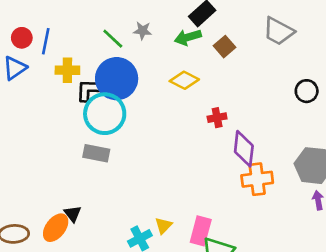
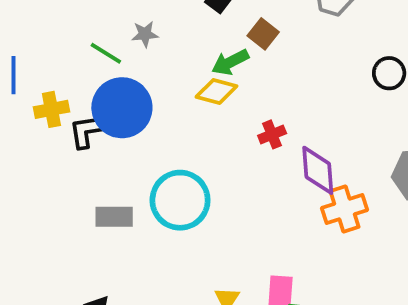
green arrow: (188, 37) -> (230, 62), moved
cyan circle: (105, 114) -> (180, 200), moved

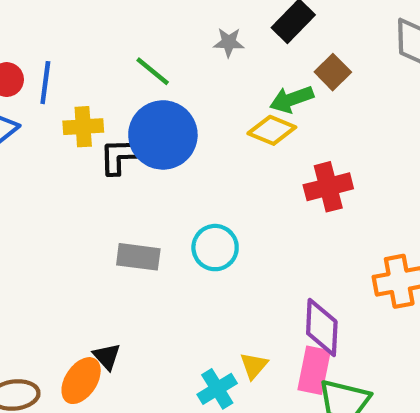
gray star: (145, 34) -> (229, 42), moved
red cross: (272, 134) -> (328, 187), size x1.5
purple diamond: (318, 170) -> (322, 327), moved
cyan circle: (180, 200) -> (215, 248), size x0.7

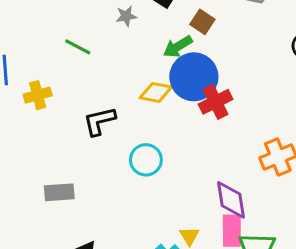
yellow diamond: (272, 130) -> (156, 92), moved
blue circle: (163, 135) -> (194, 77), moved
black L-shape: (122, 156) -> (99, 121), moved
gray rectangle: (138, 257) -> (59, 192), moved

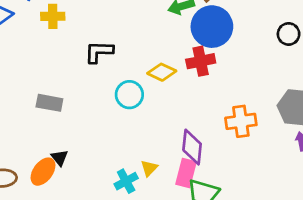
blue circle: (194, 77) -> (212, 27), moved
yellow diamond: (156, 92) -> (162, 72), moved

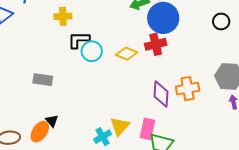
yellow cross: (53, 16) -> (63, 16), moved
cyan circle: (129, 95) -> (92, 51), moved
purple diamond: (192, 147) -> (161, 94), moved
yellow triangle: (149, 168) -> (120, 126), size x1.5

